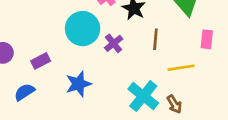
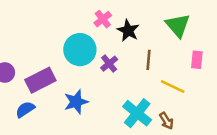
purple rectangle: (41, 61) -> (40, 80), size x1.6
yellow line: (181, 68) -> (173, 86), turned 35

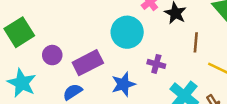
purple cross: (109, 64) -> (156, 64), moved, turned -36

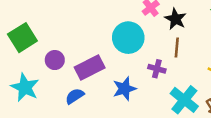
brown line: (196, 42) -> (177, 48), moved

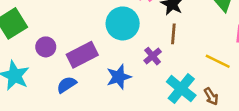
purple cross: (157, 69) -> (153, 56), turned 35

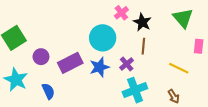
blue star: (119, 77) -> (99, 67), moved
blue semicircle: (67, 85) -> (48, 91), moved, turned 98
cyan cross: (181, 89) -> (135, 90), moved, turned 30

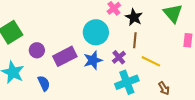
yellow line: (179, 68) -> (151, 61), moved

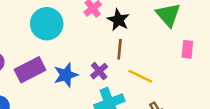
cyan circle: (96, 32) -> (47, 24), moved

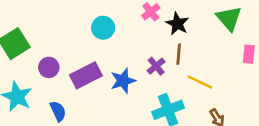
cyan circle: (47, 24) -> (103, 28), size x0.7
purple cross: (99, 71) -> (156, 66), moved

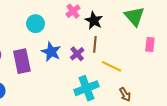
purple rectangle: (86, 75) -> (22, 61), turned -75
blue star: (123, 81) -> (51, 52), moved, turned -30

